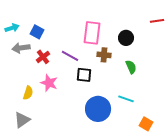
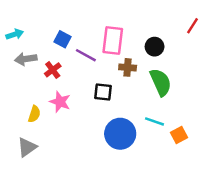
red line: (157, 21) -> (193, 26), turned -48
blue square: (37, 32) -> (63, 39), moved
purple line: (70, 56) -> (86, 55), moved
green semicircle: (131, 67) -> (161, 82), size x1.6
orange square: (146, 124) -> (179, 135), moved, turned 32

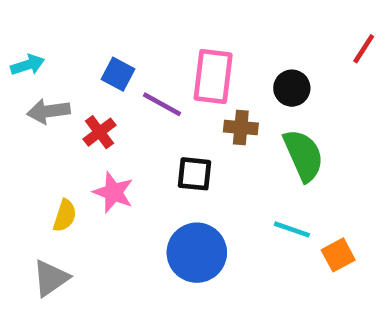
blue circle: (120, 134) -> (197, 253), moved

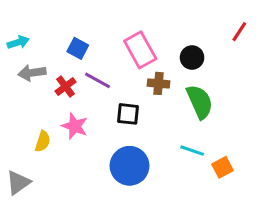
pink rectangle: (213, 76) -> (140, 50), turned -36
purple line: (162, 104) -> (98, 80), moved
gray triangle: (51, 278) -> (18, 183), moved

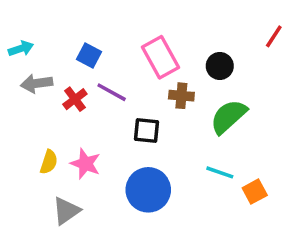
green semicircle: (200, 102) -> (228, 117), turned -108
pink star: (75, 126) -> (85, 164), moved
gray triangle: (18, 183) -> (66, 211), moved

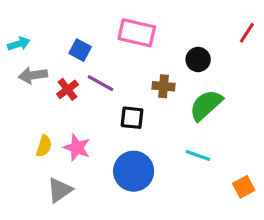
pink rectangle: (160, 57) -> (137, 33), moved, turned -48
orange square: (255, 192) -> (244, 187), moved

